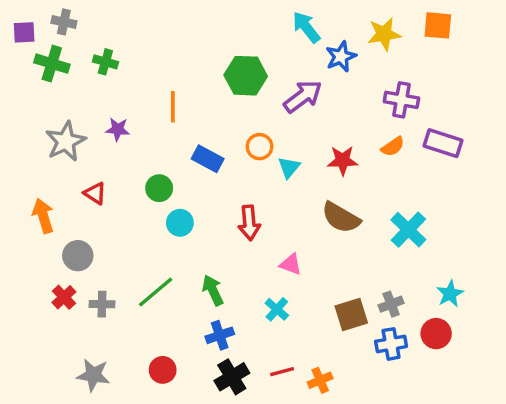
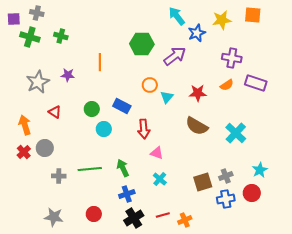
blue rectangle: (208, 159) -> (122, 106), moved
pink triangle: (291, 264) -> (157, 153), moved
green line: (156, 292) -> (90, 169), turned 35
red cross: (64, 297) -> (24, 152), moved

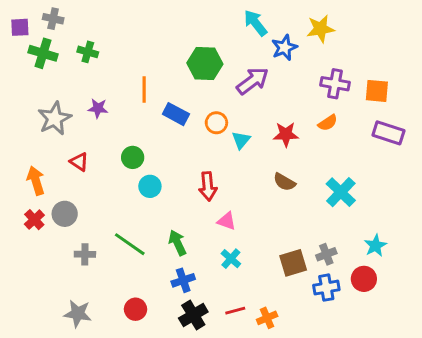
orange square: (253, 15) -> (377, 91), moved
purple rectangle: (256, 83) -> (388, 133), moved
blue rectangle: (122, 106) -> (176, 114), moved
brown semicircle: (197, 126) -> (284, 182), size x0.7
green line: (90, 169) -> (130, 244), turned 40

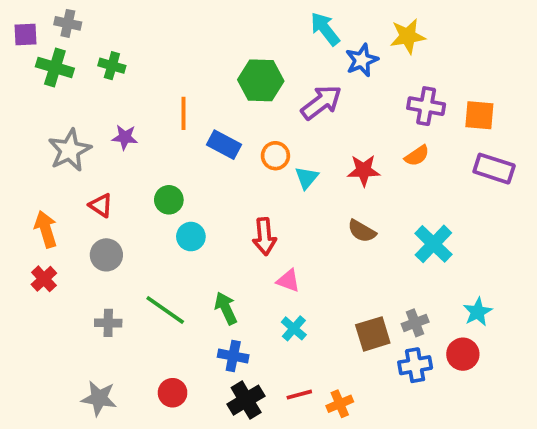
gray circle: (65, 214) -> (106, 255), moved
blue cross: (183, 280) -> (233, 356), turned 30

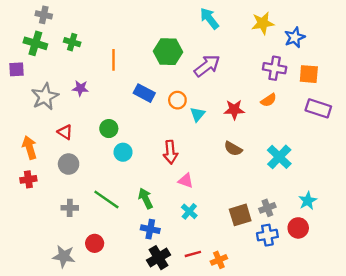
purple square: (26, 34) -> (16, 69), moved
blue star: (362, 60) -> (295, 37), moved
orange line: (184, 113) -> (114, 60), moved
red cross: (44, 279) -> (28, 179), turned 35
red circle: (173, 393) -> (95, 243), moved

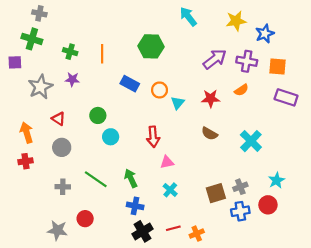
green cross: (72, 42) -> (70, 52), moved
purple arrow: (207, 66) -> (215, 59), moved
pink triangle: (186, 181) -> (167, 162), turned -32

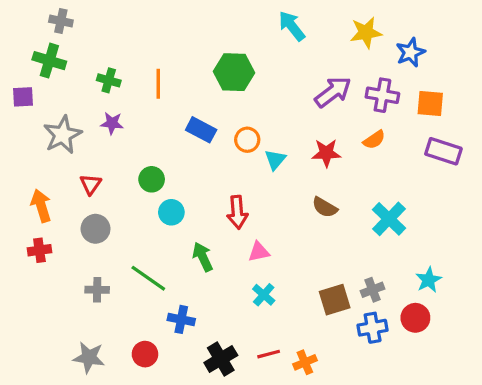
red triangle: (58, 119) -> (91, 184), turned 32
green arrow: (131, 178) -> (203, 257), moved
blue cross: (135, 206) -> (181, 319), moved
red circle: (85, 219) -> (145, 354), moved

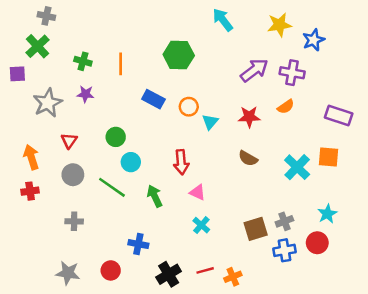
green cross: (49, 61) -> (38, 46), turned 30
orange square: (430, 103) -> (329, 157), moved
pink triangle: (259, 252) -> (198, 192), turned 36
green line: (148, 278) -> (112, 187), moved

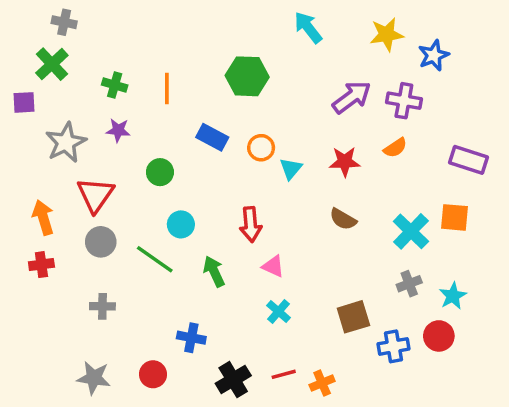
green circle: (116, 137) -> (160, 172), moved
red triangle: (69, 141) -> (95, 195), size x1.6
gray cross: (284, 221) -> (409, 284), moved

